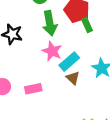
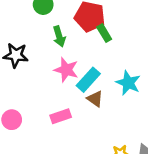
green arrow: (50, 23) -> (59, 36), size x0.7
pink rectangle: (33, 89) -> (61, 116), moved

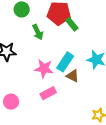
pink star: (66, 70) -> (44, 69), moved

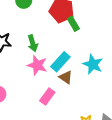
green arrow: (38, 32) -> (33, 43), moved
pink rectangle: (48, 93) -> (47, 97), moved, turned -35

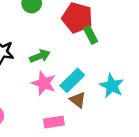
green arrow: (33, 43) -> (40, 56), turned -98
pink rectangle: (47, 97) -> (54, 122), turned 42

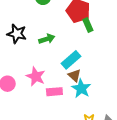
pink star: (44, 83) -> (36, 76), moved
cyan star: (112, 86) -> (81, 88), moved

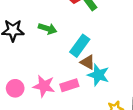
green arrow: (47, 39) -> (48, 29), turned 49
pink star: (36, 76) -> (44, 86), moved

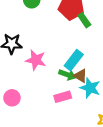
green arrow: (48, 29) -> (67, 75), moved
pink star: (44, 86) -> (36, 60), moved

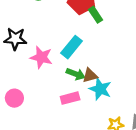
cyan rectangle: (74, 60) -> (72, 47), moved
brown triangle: (80, 76) -> (90, 75), turned -48

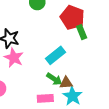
pink star: (41, 57) -> (14, 58), moved

